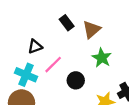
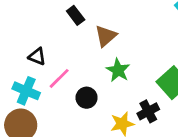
black rectangle: (67, 23) -> (76, 15), moved
black triangle: (35, 46) -> (37, 57), turned 42

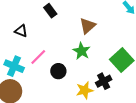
brown triangle: (106, 36) -> (88, 26), moved
black triangle: (37, 57) -> (21, 31), moved

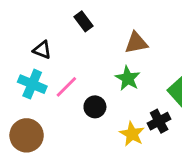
brown triangle: (88, 26) -> (136, 43), turned 30
cyan cross: (14, 66) -> (32, 84), moved
yellow star: (85, 90) -> (132, 134), turned -30

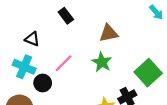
pink line: (66, 87) -> (63, 63), moved
black circle: (95, 107) -> (43, 83), moved

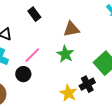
black circle: (43, 83) -> (23, 74), moved

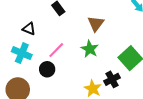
brown triangle: (71, 29) -> (96, 24), turned -42

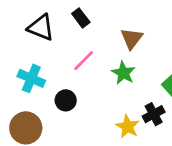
black triangle: (29, 29) -> (41, 28), moved, size x1.5
pink line: (56, 50) -> (84, 61), moved

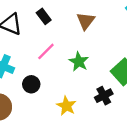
brown triangle: (132, 39) -> (86, 21), moved
yellow star: (128, 127) -> (66, 106), moved

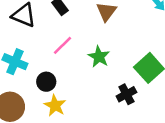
yellow star: (66, 106) -> (55, 106), moved

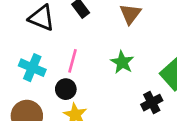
pink line: (63, 45) -> (73, 61), moved, turned -30

